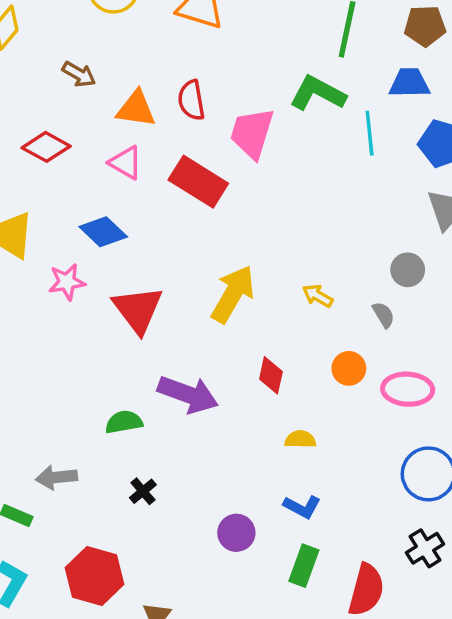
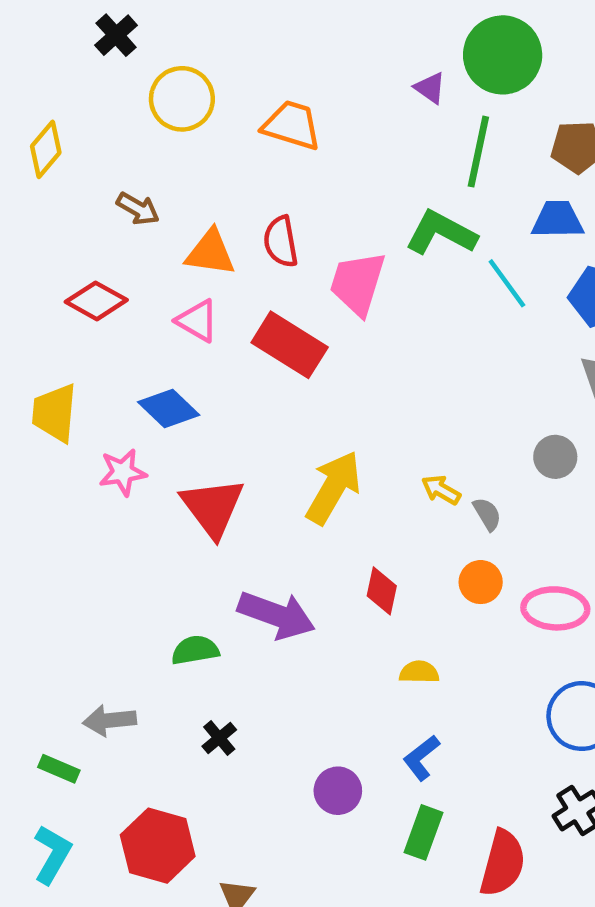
cyan line: (370, 133) -> (507, 283), turned -30
gray semicircle: (383, 315) -> (487, 514), moved
blue L-shape: (302, 507) -> (421, 758), turned 114

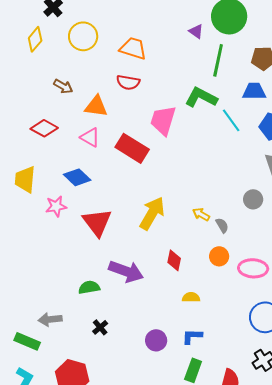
yellow diamond: (46, 149) -> (35, 39), moved
red semicircle: (281, 242) -> (128, 82), moved, turned -70
blue L-shape: (421, 758) -> (192, 336), turned 40
green rectangle: (59, 769) -> (27, 341), size x1.4
purple circle: (338, 791) -> (156, 340), moved

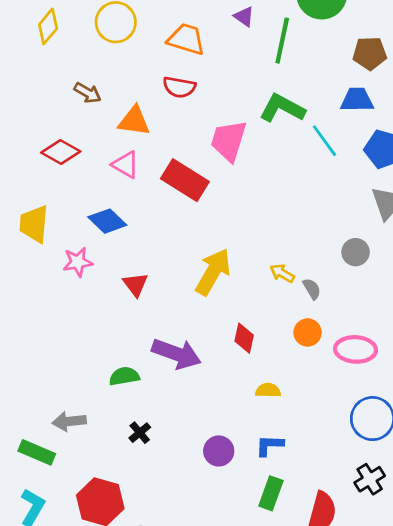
purple triangle: (196, 31) -> (244, 17), moved
green line: (218, 60) -> (282, 41), moved
red triangle: (97, 222) -> (136, 285), size x0.6

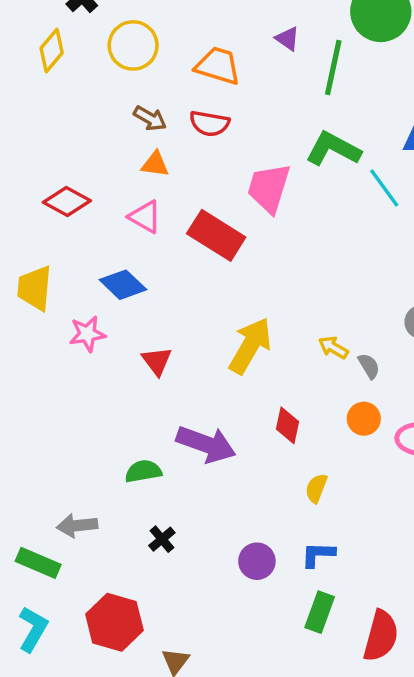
brown arrow: (88, 93) -> (150, 118), moved
orange triangle: (134, 121) -> (155, 164), size x0.7
yellow semicircle: (268, 390) -> (316, 488), turned -70

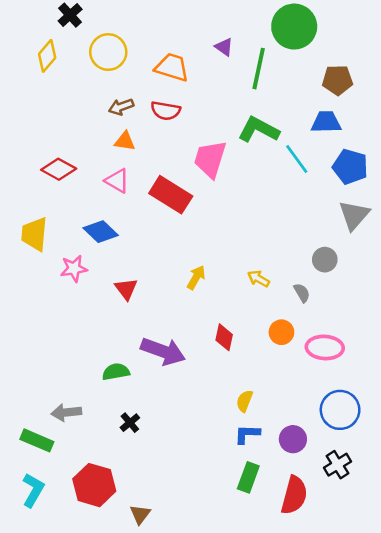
brown arrow: (150, 118) -> (121, 107), turned 130
yellow arrow: (250, 346) -> (196, 277), size x0.6
gray semicircle: (369, 366) -> (302, 293), moved
yellow semicircle: (316, 488) -> (245, 401), moved
purple circle: (257, 561) -> (293, 439), moved

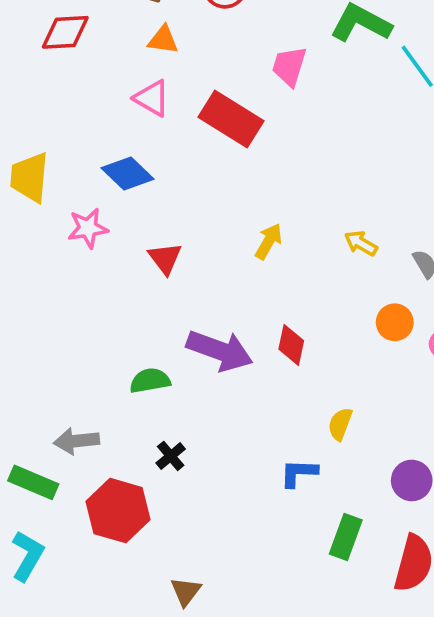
pink trapezoid: (210, 159) -> (289, 66), size x0.7
red diamond: (59, 169) -> (65, 32), moved, turned -32
red diamond: (224, 337) -> (291, 345), moved
blue L-shape: (247, 434) -> (299, 473), moved
red hexagon: (94, 485) -> (118, 511), moved

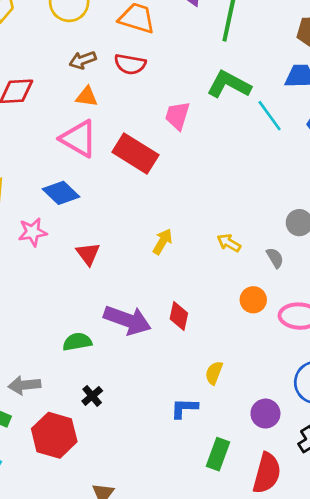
pink triangle: (152, 98) -> (79, 139), size x1.4

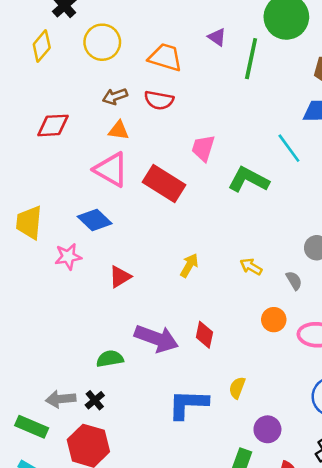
green L-shape: (229, 84) -> (249, 180), moved
red triangle: (88, 254) -> (120, 277), turned 35
black cross: (92, 396) -> (95, 400), moved
blue L-shape: (184, 408) -> (188, 404), moved, size x1.6
purple circle: (265, 414) -> (267, 429), moved

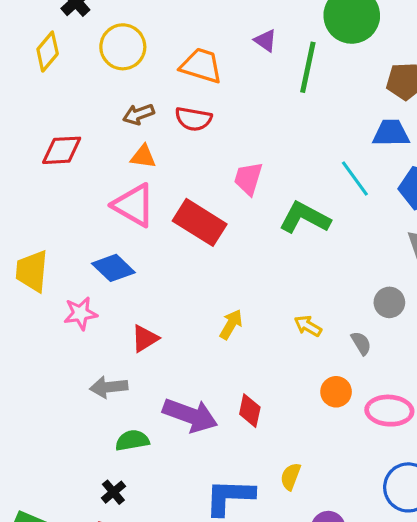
gray arrow: (61, 399) -> (109, 387), moved

